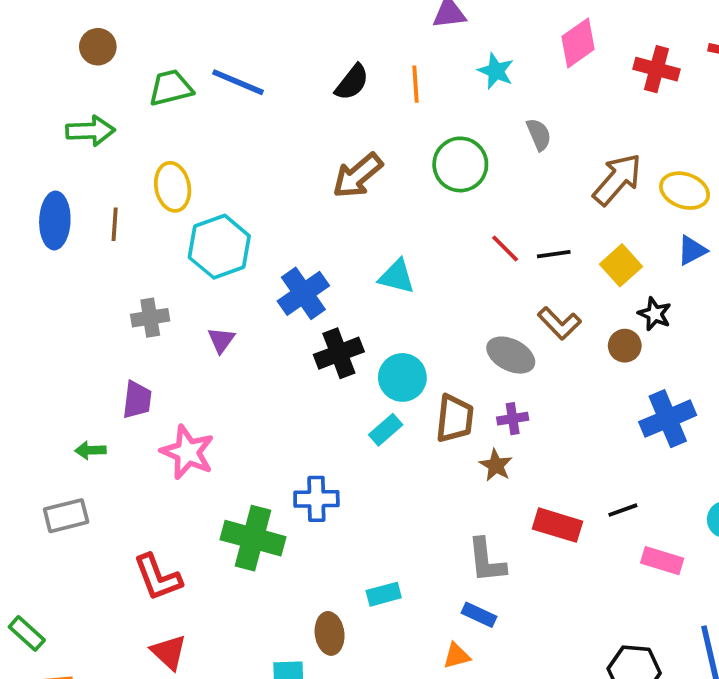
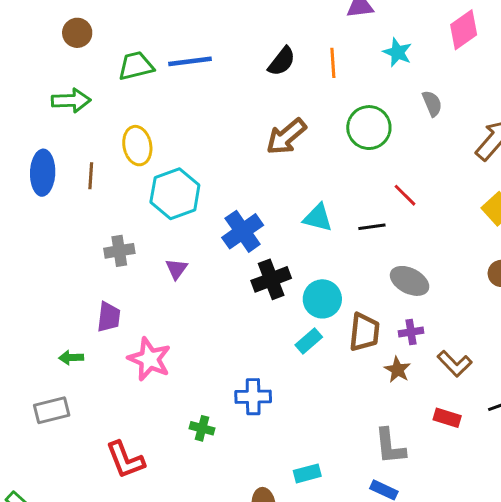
blue line: (238, 82) -> (190, 61), turned -30
black line: (554, 254) -> (372, 227), moved
brown L-shape: (559, 323) -> (455, 364), moved
red rectangle: (557, 525) -> (447, 418), size x0.7
green cross: (253, 538) -> (202, 428), size x0.5

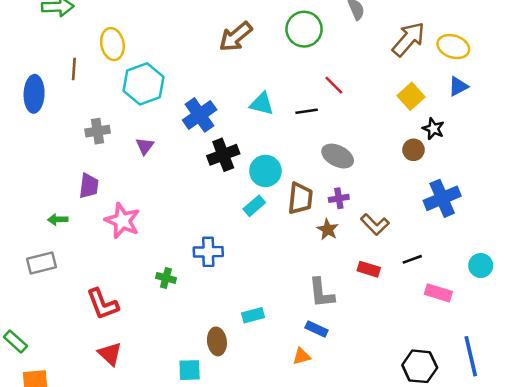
blue ellipse: (43, 173) -> (34, 94), moved

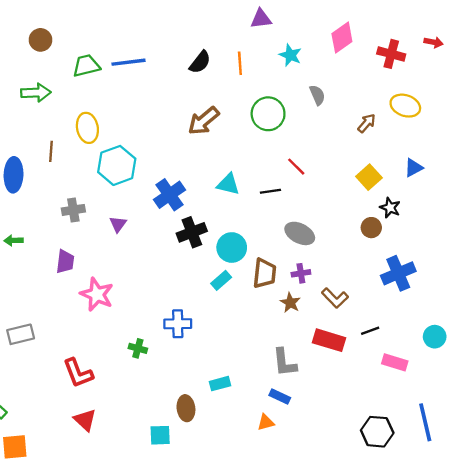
brown arrow: (409, 39) -> (367, 123), size x0.6
yellow ellipse: (453, 47) -> (405, 106), moved
green arrow: (58, 219) -> (14, 240), moved
red rectangle: (369, 269) -> (329, 340), size x1.5

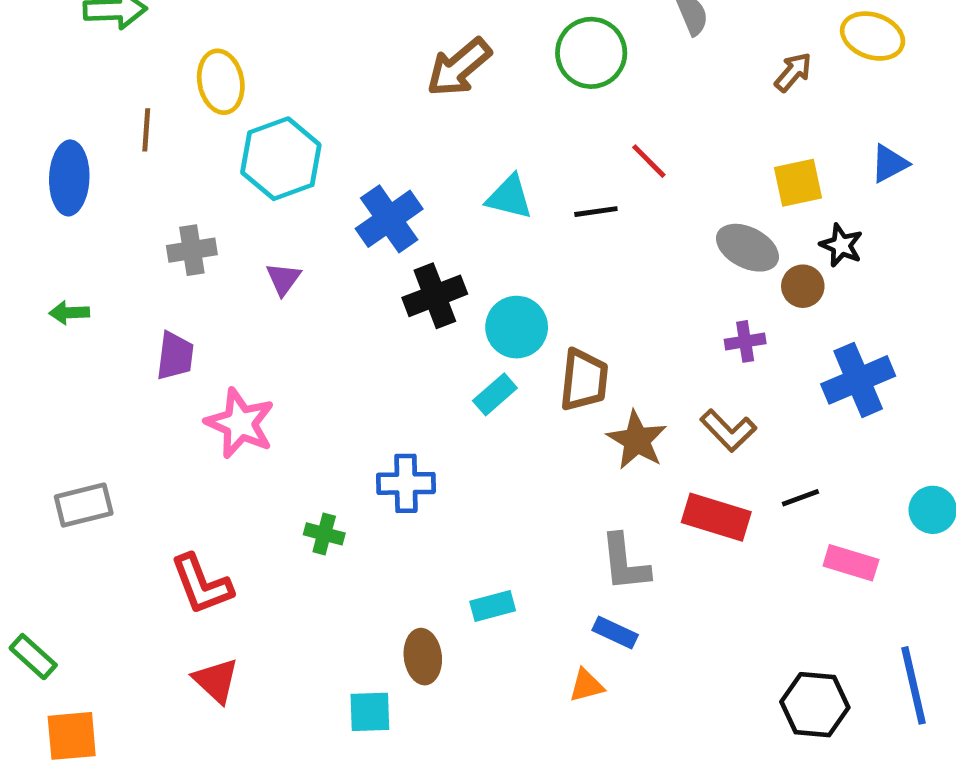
yellow square: (369, 177) -> (798, 183), turned 30
gray ellipse: (300, 233) -> (747, 248), moved
purple cross: (301, 273) -> (745, 341), moved
brown star: (290, 303) -> (637, 440), size x1.4

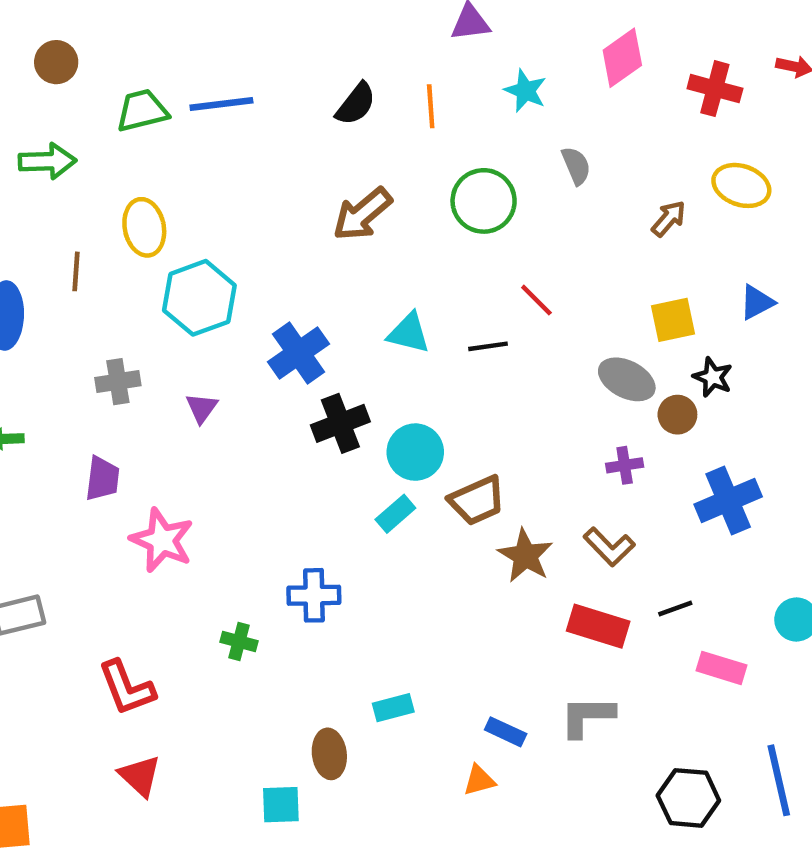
brown trapezoid: (584, 380) -> (477, 501), turned 60
gray L-shape: (625, 563) -> (587, 716), moved, turned 96

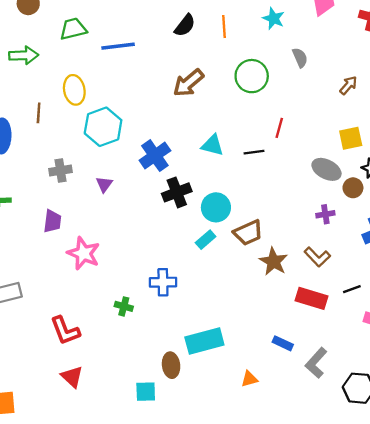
blue line: (221, 104) -> (118, 46), moved
red line: (536, 300) -> (279, 128), turned 60
cyan rectangle: (393, 708) -> (204, 341), size x1.8
gray L-shape: (587, 716) -> (316, 363), moved, turned -48
blue rectangle: (506, 732) -> (283, 343), moved

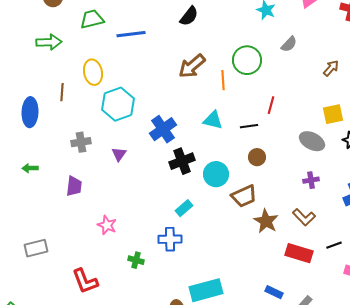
orange line: (224, 27) -> (223, 80), moved
gray semicircle: (300, 58) -> (289, 44), turned 66
brown circle: (353, 188) -> (257, 157), moved
cyan rectangle: (206, 240) -> (184, 208), moved
pink star: (84, 253) -> (107, 225), moved, size x0.7

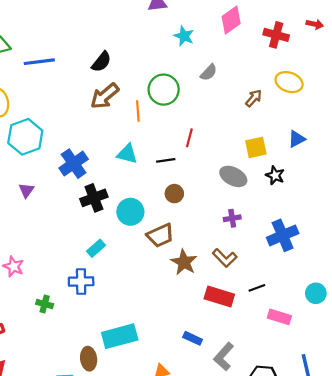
black semicircle: (189, 16) -> (101, 62), moved

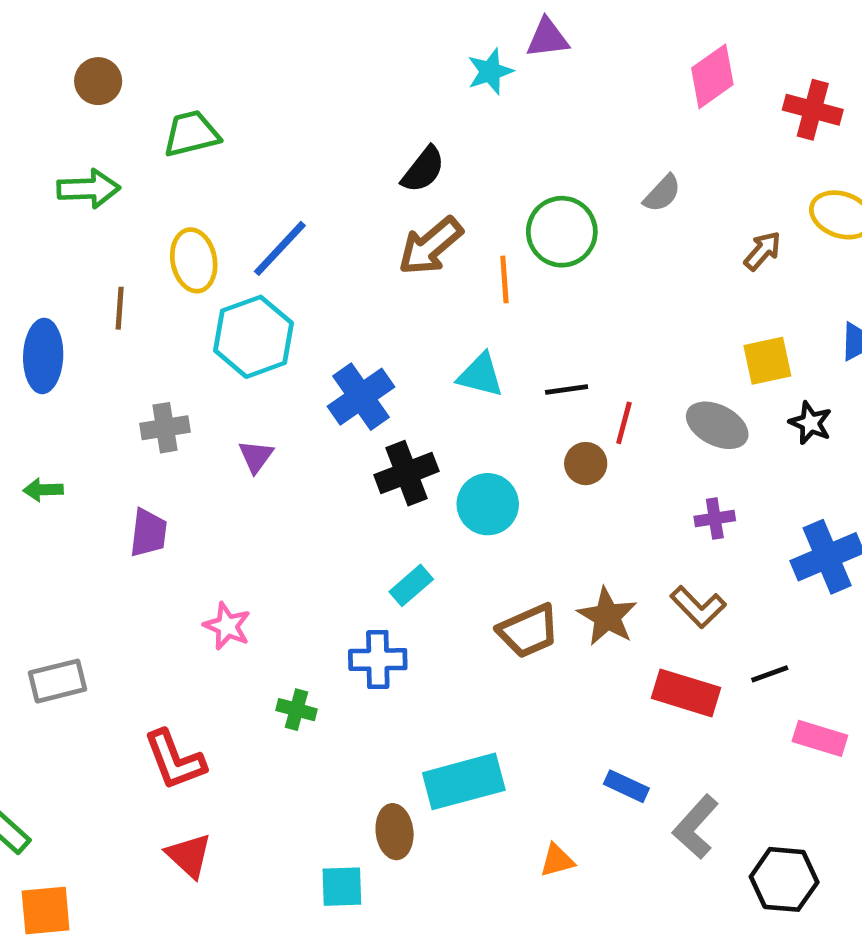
cyan star: (184, 36) -> (490, 72), moved, turned 30
blue line: (39, 62) -> (280, 248), moved, turned -40
red line: (189, 138) -> (624, 423), moved
brown trapezoid: (160, 235) -> (528, 631), moved

